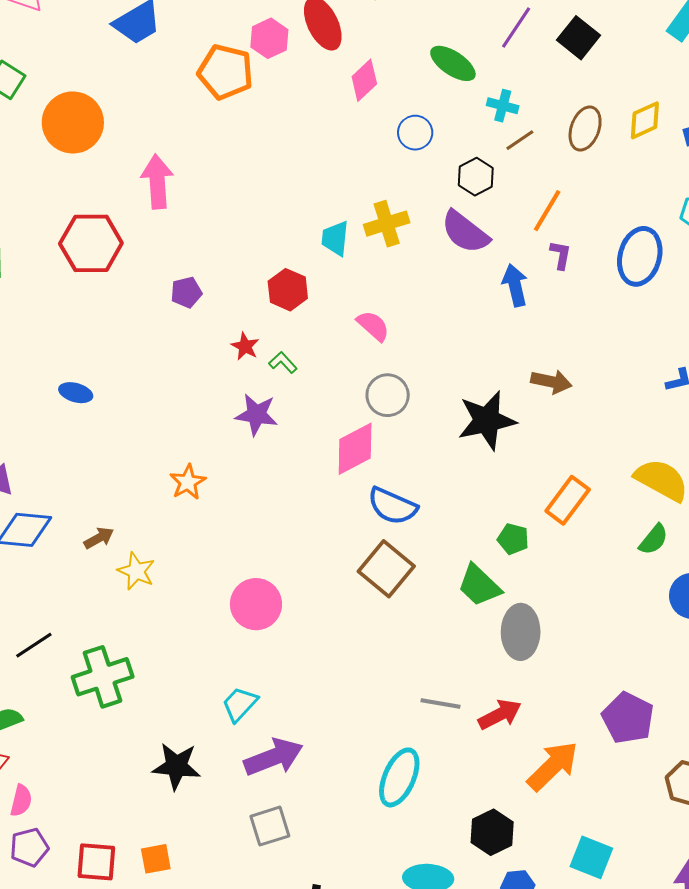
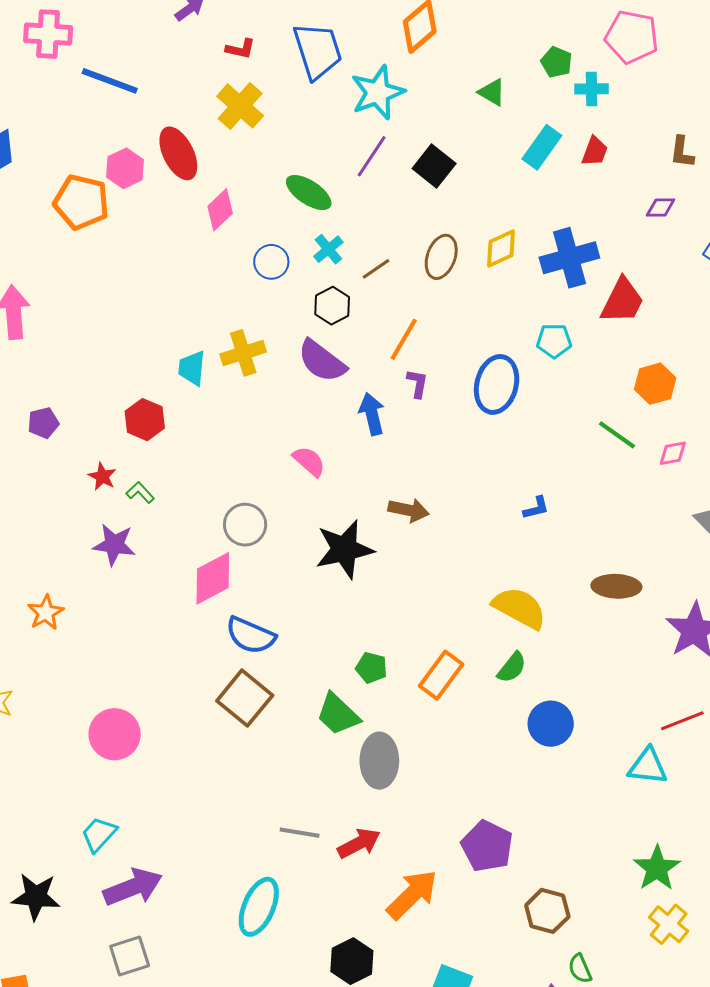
cyan cross: (503, 106) -> (328, 249), moved, turned 36
pink semicircle: (373, 326) -> (309, 461), moved
orange rectangle: (568, 500) -> (441, 675), moved

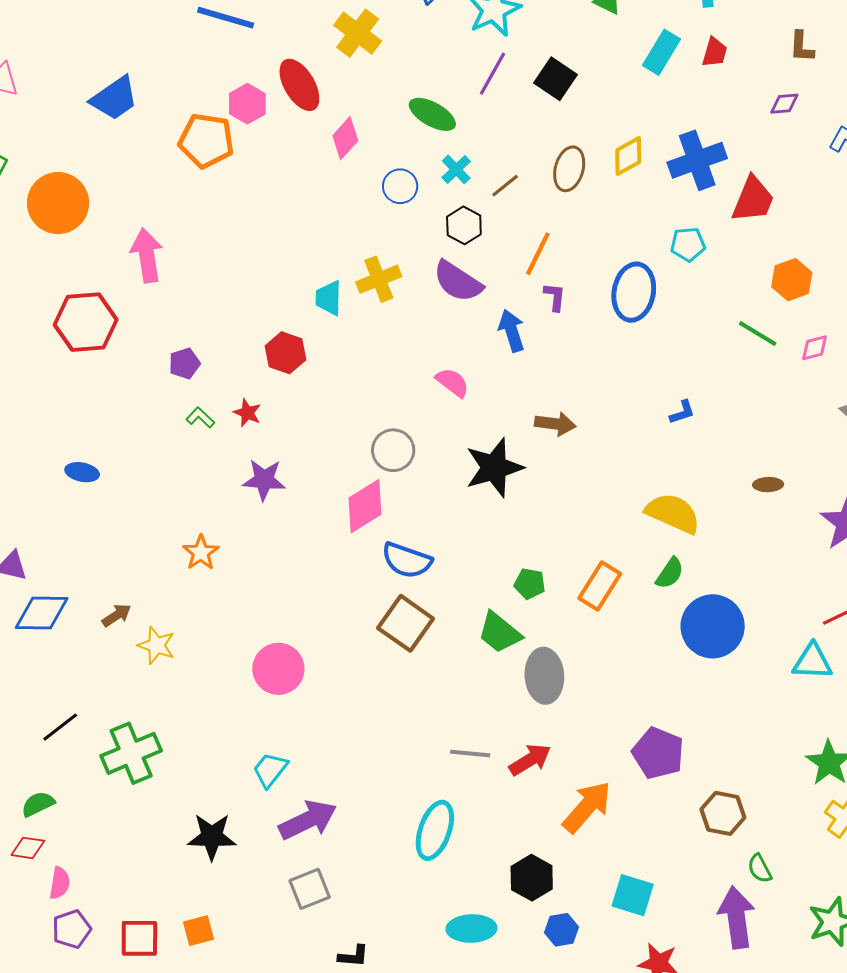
green L-shape: (140, 492) -> (200, 418), moved
brown ellipse: (616, 586) -> (768, 485), size x0.6
blue circle: (551, 724) -> (713, 626), size x1.4

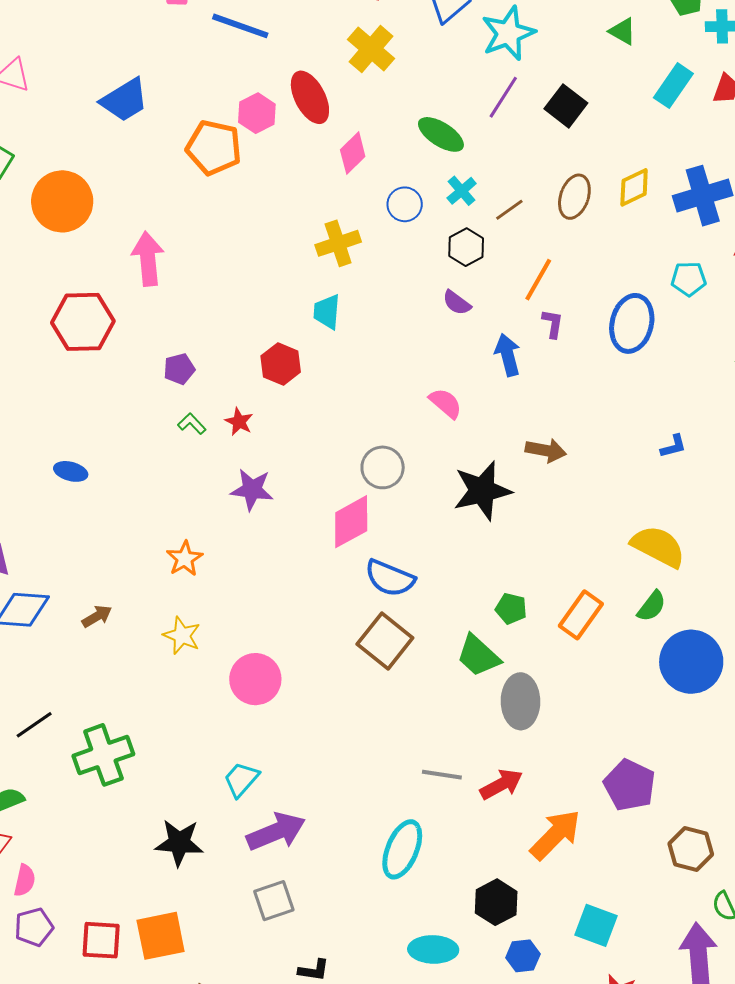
yellow cross: (379, 279) -> (338, 243), moved
purple semicircle: (458, 281) -> (457, 303), size x0.6
yellow star: (156, 645) -> (182, 636), moved
orange square: (198, 931) -> (161, 936), size x1.6

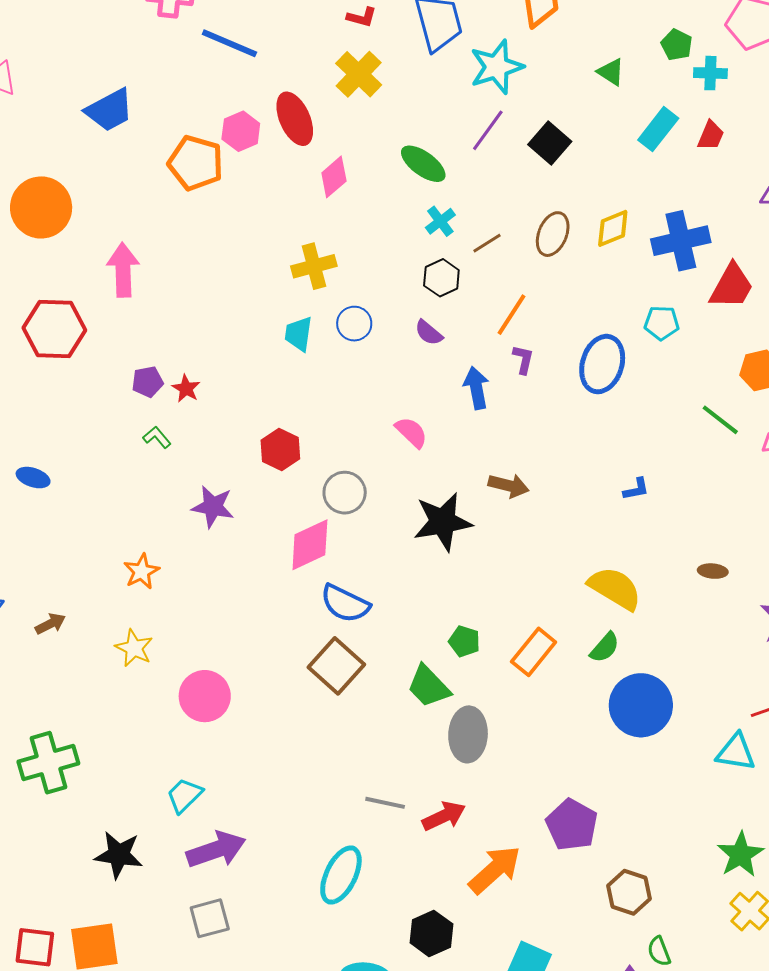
blue circle: (405, 204) -> (354, 324), moved
red hexagon: (281, 364) -> (280, 449), moved
red star: (239, 422) -> (186, 389), moved

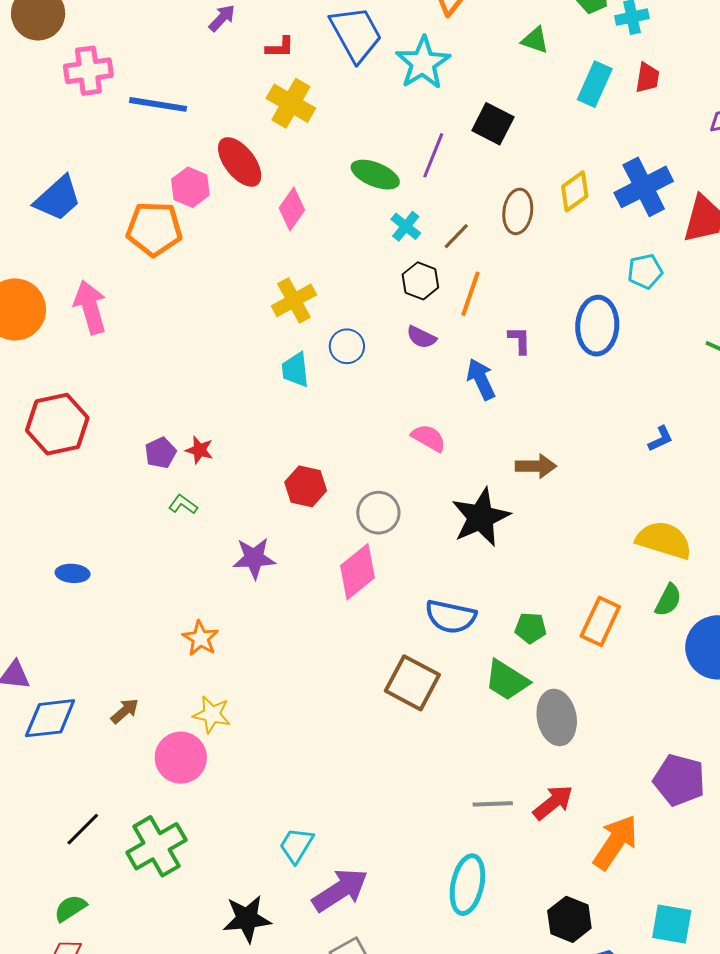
purple line: (488, 130) -> (433, 155), moved
pink arrow: (123, 270) -> (90, 307), moved
orange line: (512, 315) -> (470, 294), moved
blue semicircle: (345, 603) -> (451, 617), moved
pink circle: (205, 696) -> (181, 758), moved

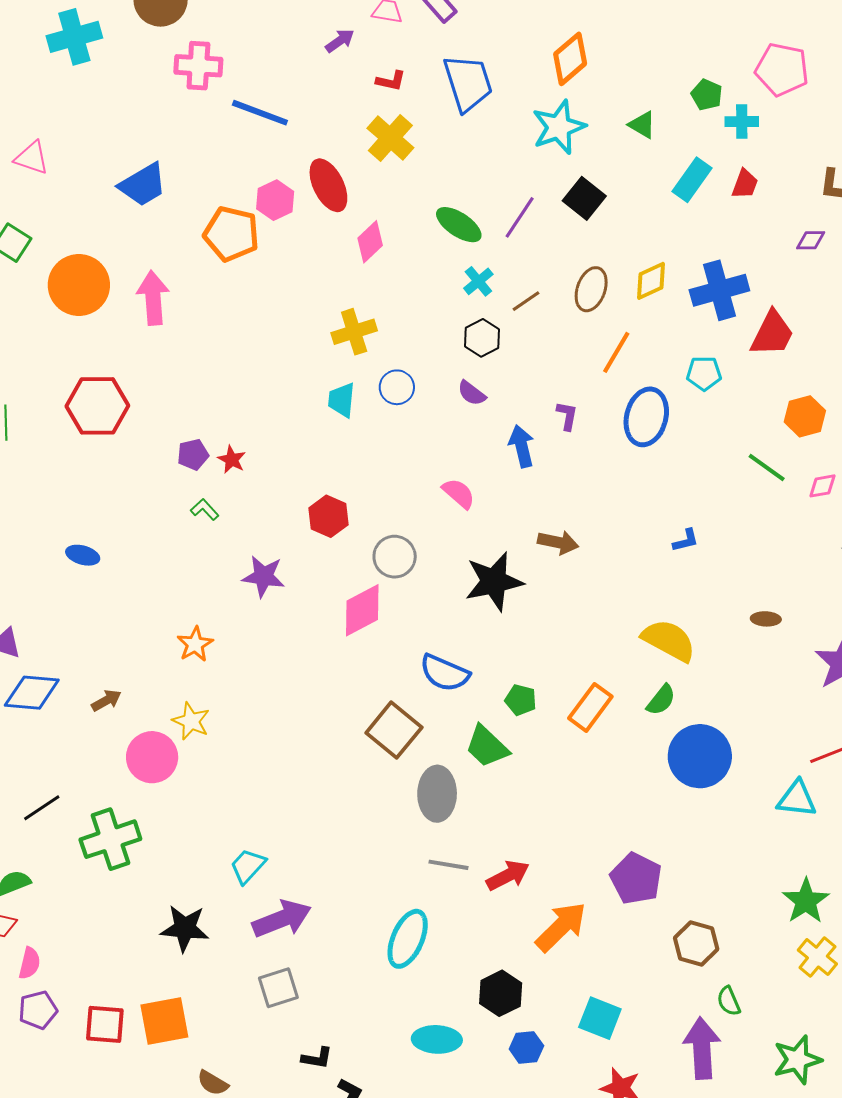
cyan star: (423, 63) -> (559, 127), moved
orange line: (470, 294) -> (616, 352), moved
gray ellipse: (557, 717) -> (437, 794), moved

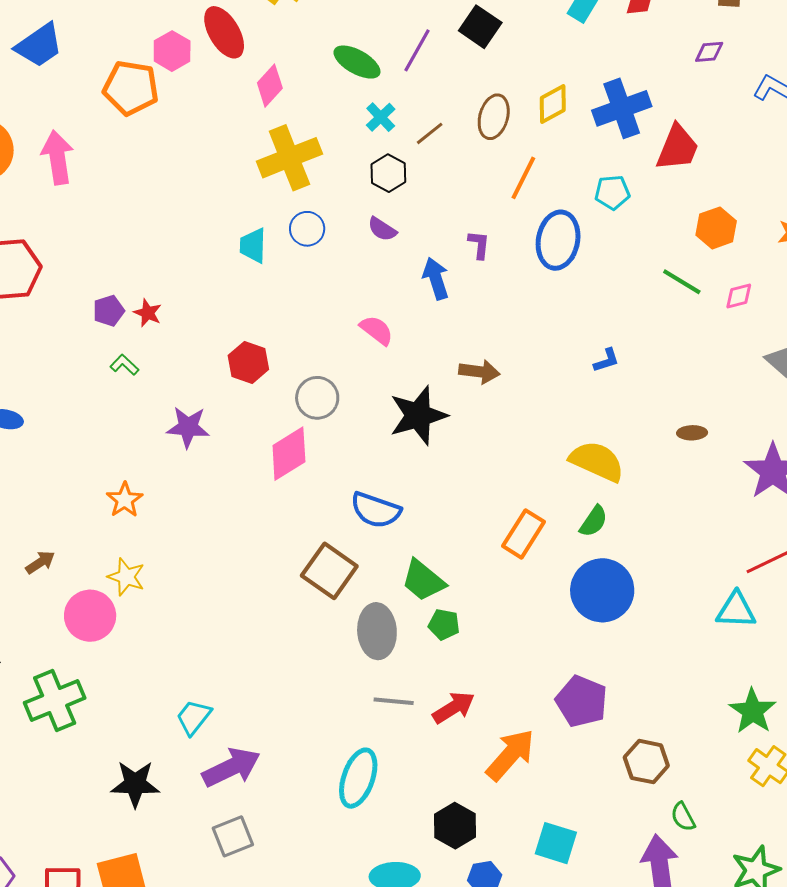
yellow cross: (354, 332) -> (289, 158), moved, size x1.4
green pentagon: (521, 700) -> (444, 624), moved
blue circle: (700, 756) -> (602, 590), moved

